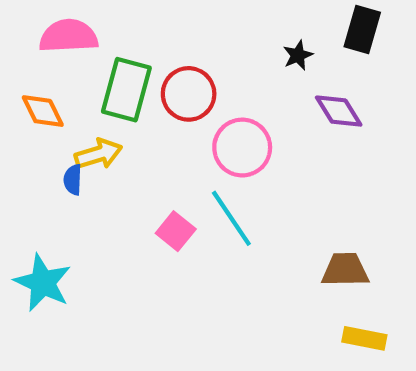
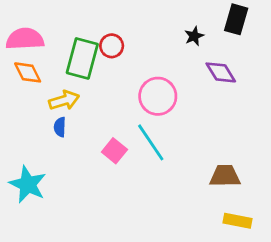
pink semicircle: (68, 36) -> (25, 39), moved
red circle: (189, 94) -> (112, 46), moved, size x0.7
blue semicircle: (73, 180) -> (60, 127), moved

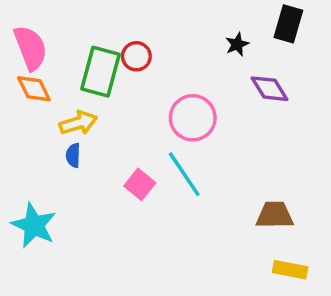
pink semicircle: (25, 39) -> (30, 48), turned 72

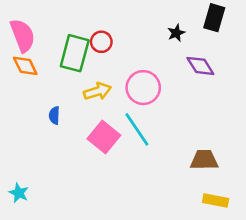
yellow arrow: (78, 123) -> (98, 91), moved
pink square: (140, 184) -> (104, 137), size x1.4
cyan star: (34, 225) -> (19, 193), moved, size x0.6

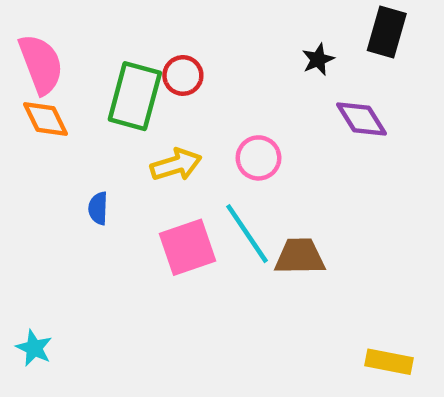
pink circle: (143, 88) -> (258, 158), size x0.7
pink square: (104, 137) -> (187, 247), turned 32
brown trapezoid: (204, 160) -> (300, 256), moved

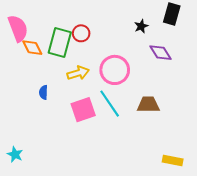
orange diamond: (45, 119) -> (32, 48), moved
pink circle: (258, 158) -> (115, 70), size x1.5
brown trapezoid: (300, 256) -> (148, 105), moved

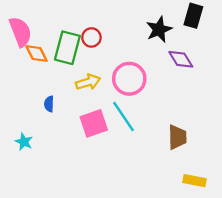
black star: (141, 26) -> (159, 29), size x1.6
brown trapezoid: (148, 105) -> (177, 137), moved, turned 90
cyan star: (15, 154) -> (24, 142), moved

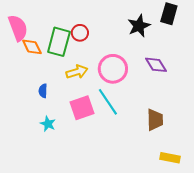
purple diamond: (181, 59) -> (156, 65), moved
cyan star: (24, 142) -> (48, 124), moved

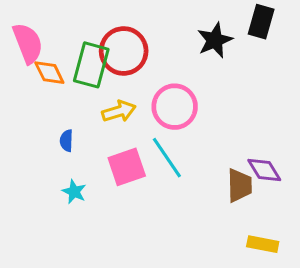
red circle: (80, 33) -> (124, 51), size x1.8
purple diamond: (156, 65) -> (264, 170), moved

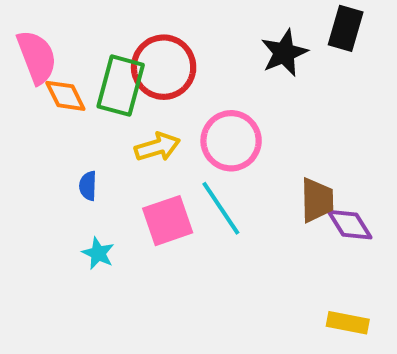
brown trapezoid: (240, 185) -> (317, 200), moved

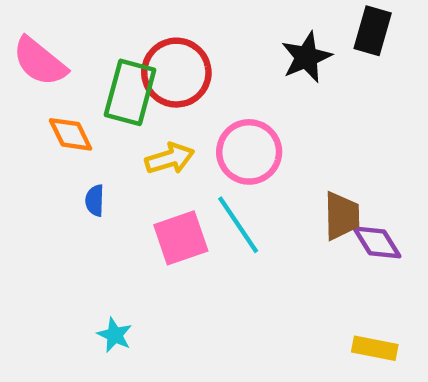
pink semicircle: (37, 57) -> (40, 62), turned 150
orange diamond: (65, 96) -> (71, 134), moved
cyan star: (98, 253) -> (115, 335), moved

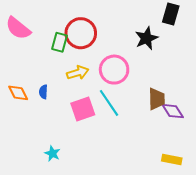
black star: (306, 57) -> (146, 38), moved
green rectangle: (130, 92) -> (60, 42), size x0.7
orange diamond: (71, 134) -> (18, 93), moved

